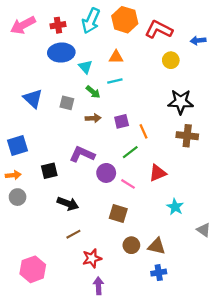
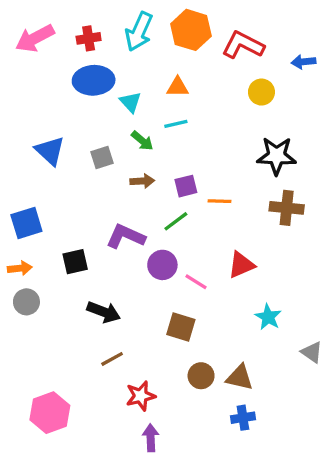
gray square: (67, 103) -> (102, 158), turned -32
orange line: (143, 131) -> (219, 201), turned -64
green line: (130, 152) -> (176, 221), moved

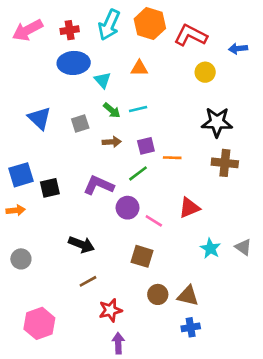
cyan line: (176, 124) -> (138, 109), moved
black square: (75, 262) -> (50, 188), moved
gray circle: (26, 302) -> (21, 259), moved
gray triangle: (312, 352) -> (243, 247), moved

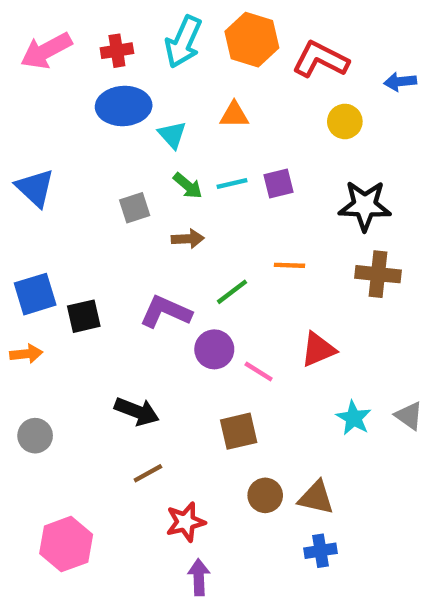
blue triangle: (39, 118) -> (35, 188), moved
purple square: (146, 146) -> (278, 183), moved
brown square: (142, 256) -> (239, 431), turned -30

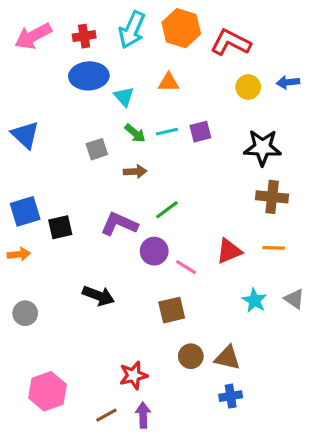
blue arrow: (400, 82) -> (288, 82), moved
orange line: (290, 265) -> (274, 248), moved
brown line: (148, 473) -> (106, 415), moved

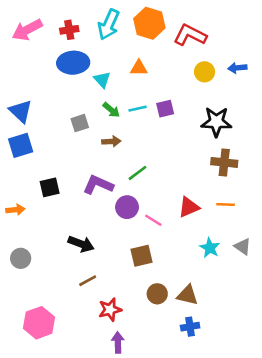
blue square: (25, 211) -> (21, 145), moved
brown line: (106, 415) -> (88, 281), moved

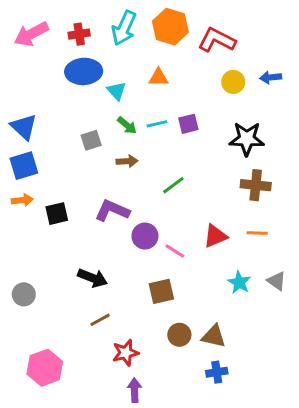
green line: (138, 173) -> (173, 185), moved
orange arrow: (15, 210) -> (22, 200), moved

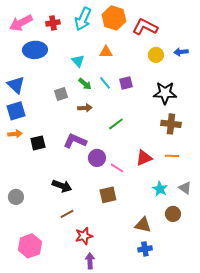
blue ellipse: (84, 71) -> (35, 50), moved
cyan line: (157, 124) -> (105, 83), turned 64
brown circle: (179, 335) -> (173, 214), moved

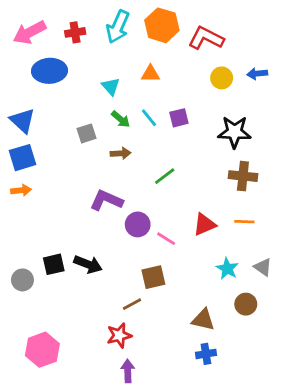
black square: (38, 143) -> (54, 264), moved
brown line: (67, 214) -> (132, 304), moved

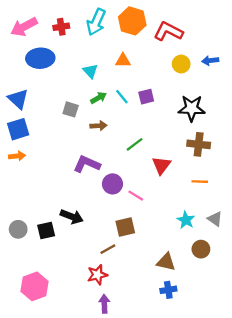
green arrow: (121, 119) -> (99, 98), turned -70
gray square: (86, 133) -> (71, 109), turned 35
red triangle: (205, 224) -> (161, 165), moved, turned -30
black square: (54, 264) -> (46, 230), moved

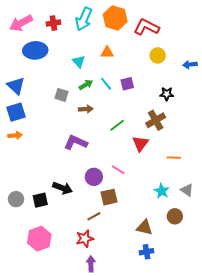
blue arrow: (210, 61) -> (190, 65), moved
black star: (192, 108) -> (167, 94), size x0.6
brown cross: (199, 144) -> (156, 120), moved, turned -36
purple circle: (112, 184) -> (94, 177), moved
pink hexagon: (34, 286) -> (39, 239), moved

